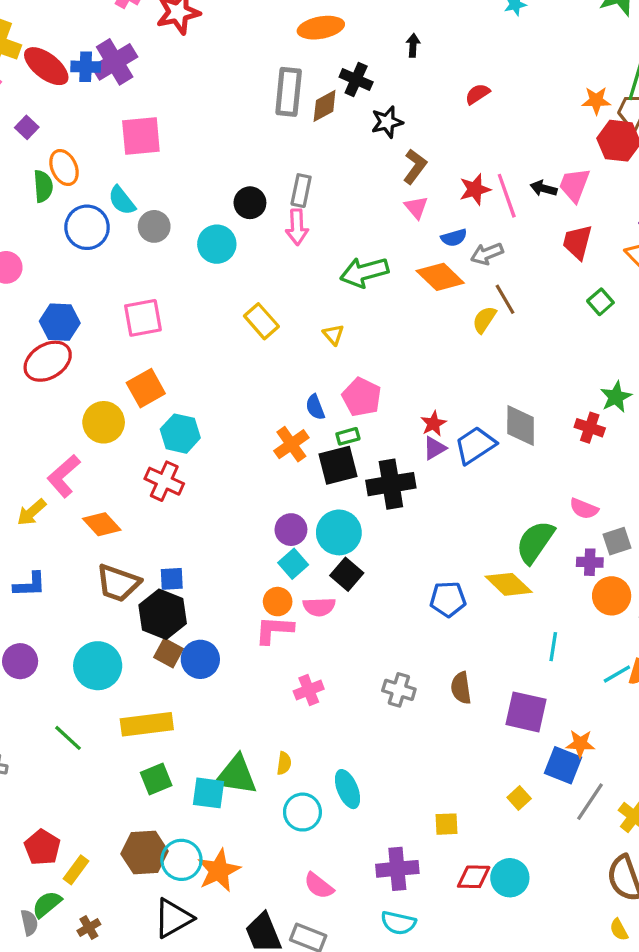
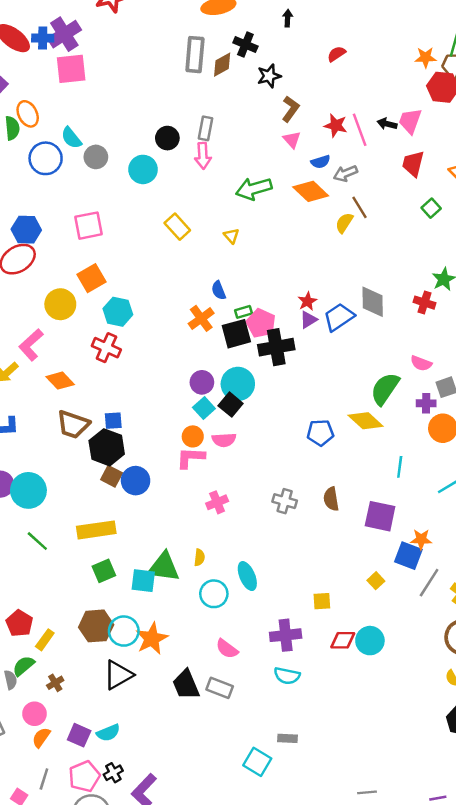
pink square: (141, 136) -> (71, 69), moved
red star: (475, 189) -> (336, 125), turned 30
pink pentagon: (362, 397) -> (261, 323), moved
black square: (347, 574) -> (231, 405), moved
cyan circle: (98, 666) -> (28, 490), moved

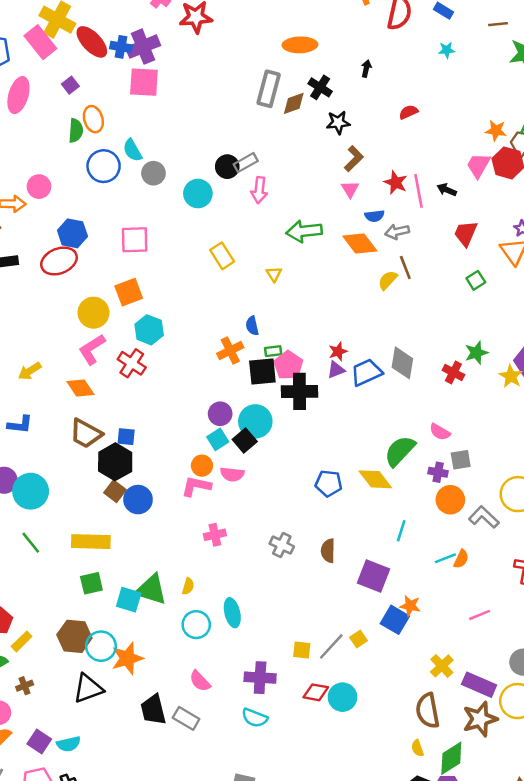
pink trapezoid: (410, 121) -> (478, 165), moved
gray rectangle: (206, 128) -> (246, 163), moved, turned 40
pink L-shape: (31, 345) -> (92, 349), moved
gray line: (429, 583) -> (331, 646), moved

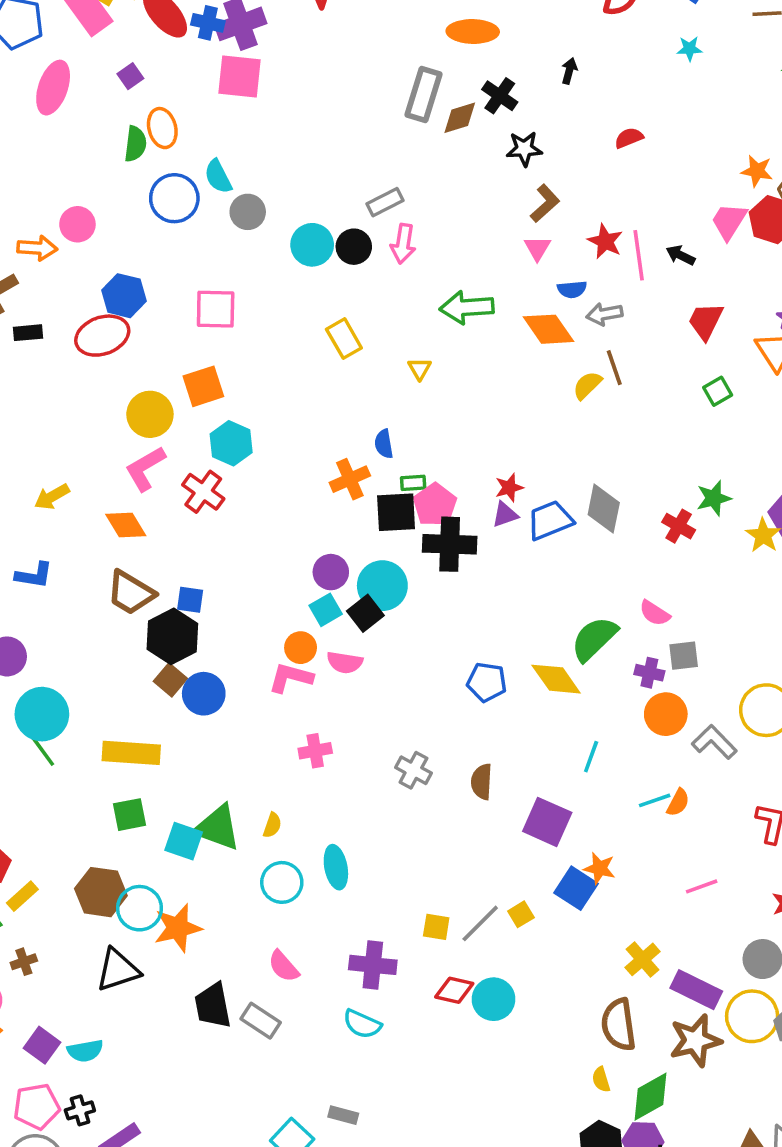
black circle: (227, 167) -> (354, 247), moved
cyan circle: (31, 491) -> (42, 714), moved

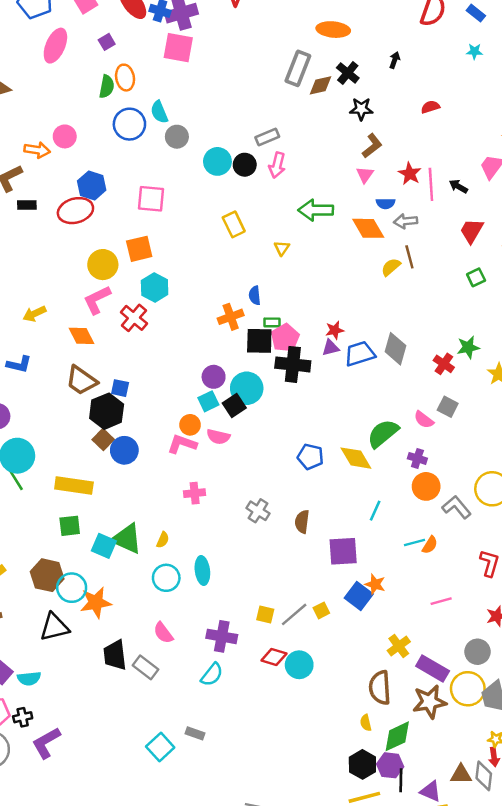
gray square: (684, 656) -> (448, 407), moved, turned 30
purple square: (547, 822) -> (343, 551), turned -32
cyan semicircle: (362, 1024) -> (212, 675), turned -80

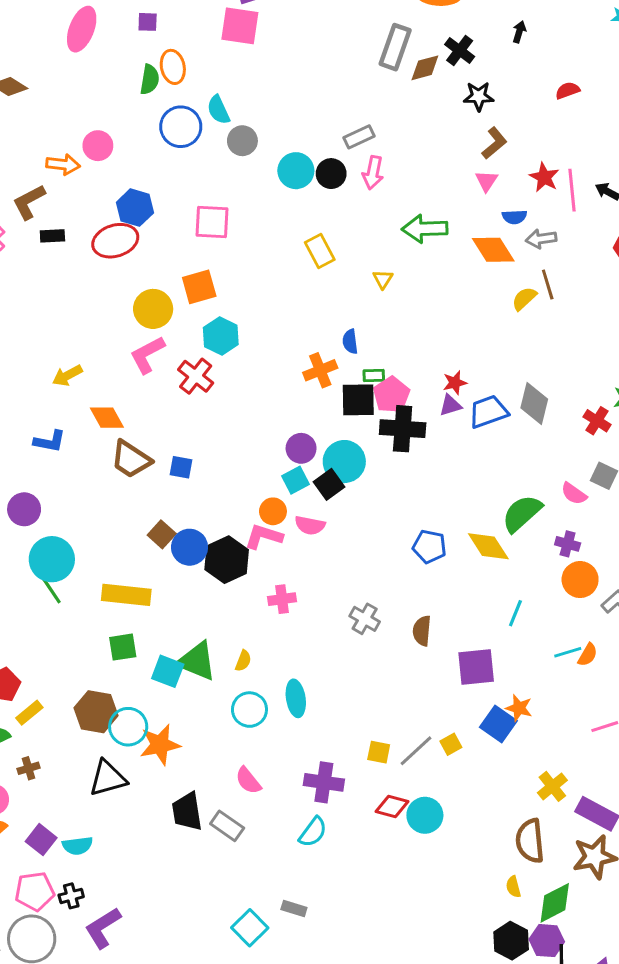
purple square: (107, 42) -> (148, 22), turned 35
orange diamond: (82, 336) -> (107, 418), moved
black hexagon: (107, 411) -> (227, 560), moved

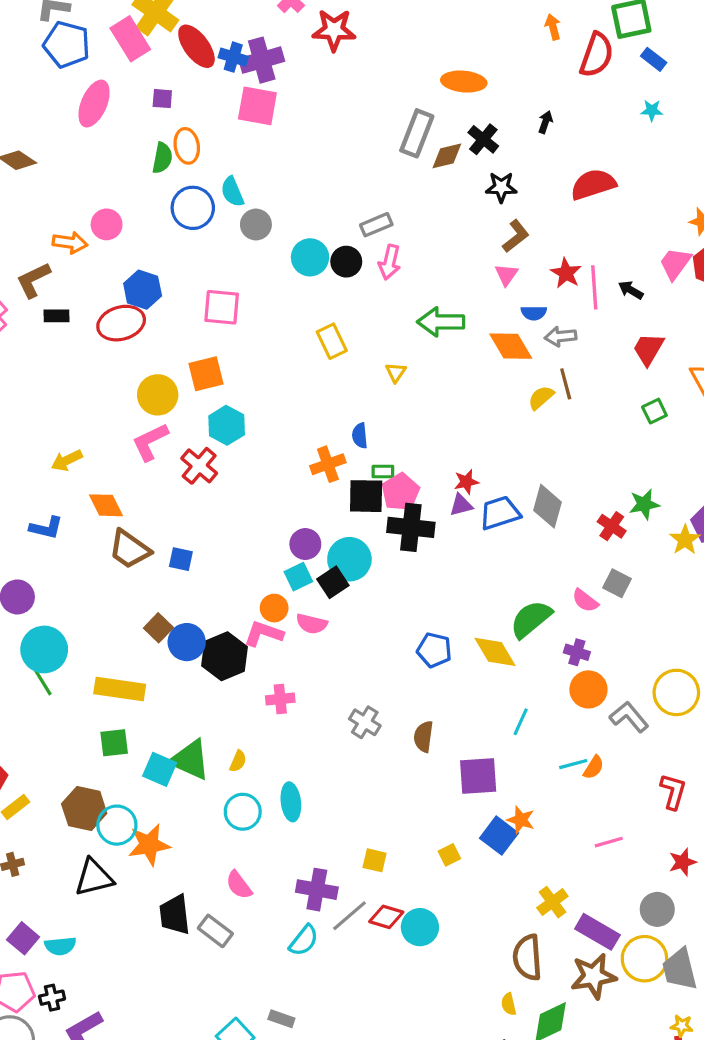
red semicircle: (568, 90) -> (593, 184), size x1.8
gray line: (416, 751) -> (350, 916), moved

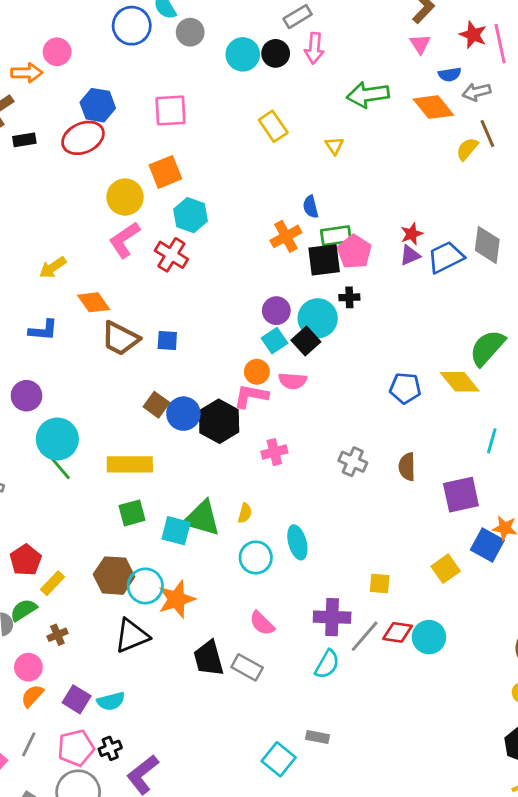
green rectangle: (383, 472) -> (336, 236), size x1.5
black cross: (411, 527) -> (349, 297), moved, size x0.5
yellow square: (449, 855) -> (446, 569), size x1.4

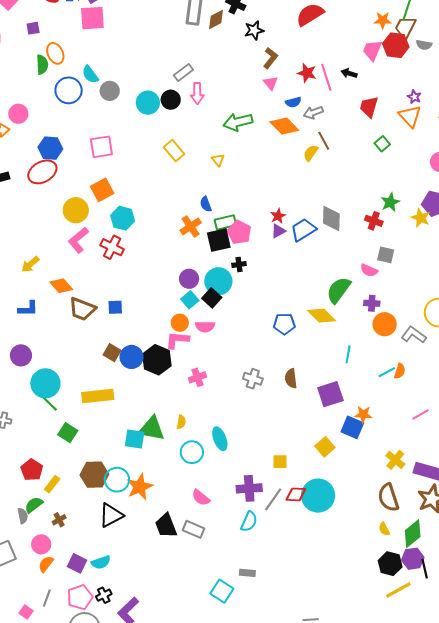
green square: (132, 513) -> (68, 433), moved, turned -36
cyan circle: (429, 637) -> (318, 496), size x1.4

